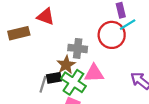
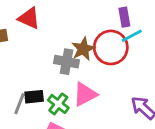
brown star: (66, 65) -> (83, 49), moved
pink triangle: (94, 73) -> (85, 94), turned -30
green cross: (73, 82) -> (58, 104), size x0.7

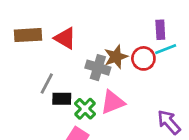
red triangle: (29, 18) -> (65, 38), moved
red circle: (111, 47) -> (143, 58), size x0.7
gray line: (20, 104) -> (47, 83), moved

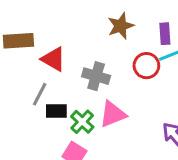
red triangle: (65, 38) -> (53, 59), moved
brown star: (116, 57) -> (121, 26), moved

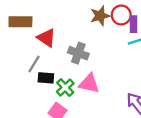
red circle: (146, 66) -> (121, 15), moved
pink triangle: (113, 114) -> (89, 83), turned 30

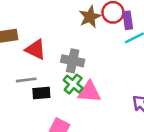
gray line: (34, 64) -> (26, 80), turned 60
green cross: (65, 88) -> (73, 84), moved

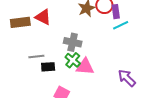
red triangle: (35, 49) -> (43, 17), moved

